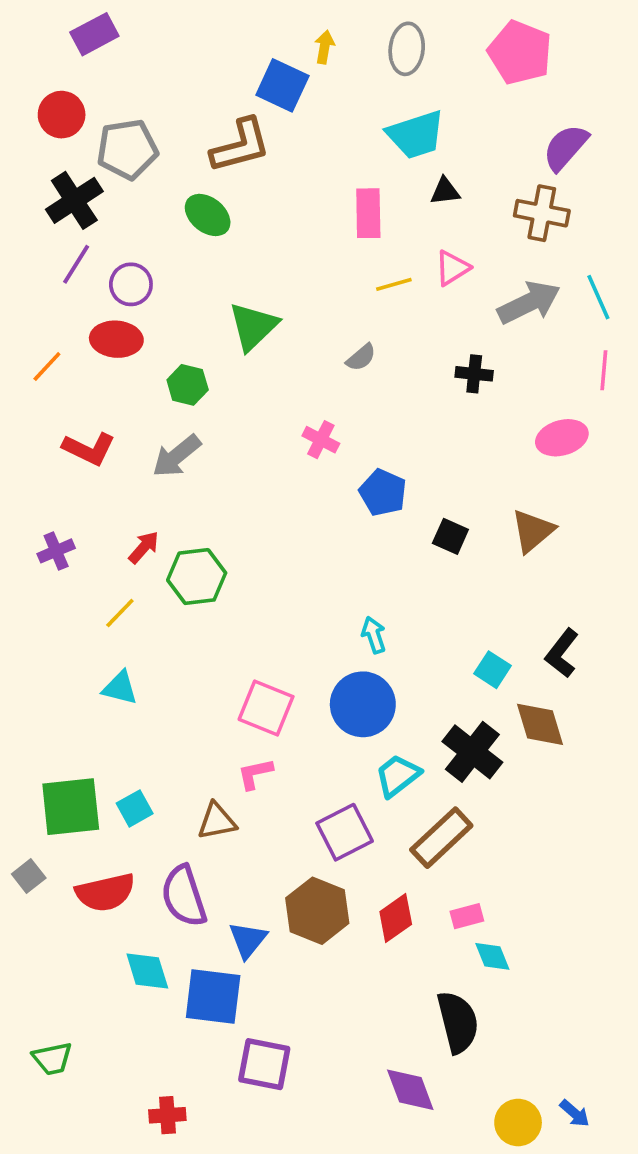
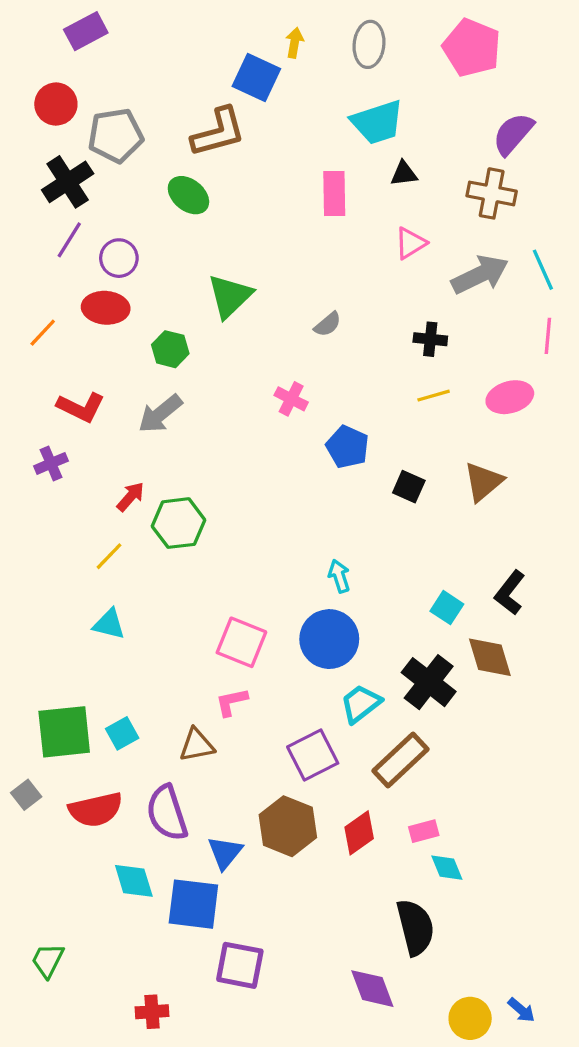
yellow line: (394, 284) -> (434, 396), moved
purple cross: (56, 551) -> (51, 463), moved
green trapezoid: (52, 1059) -> (48, 960), turned 129

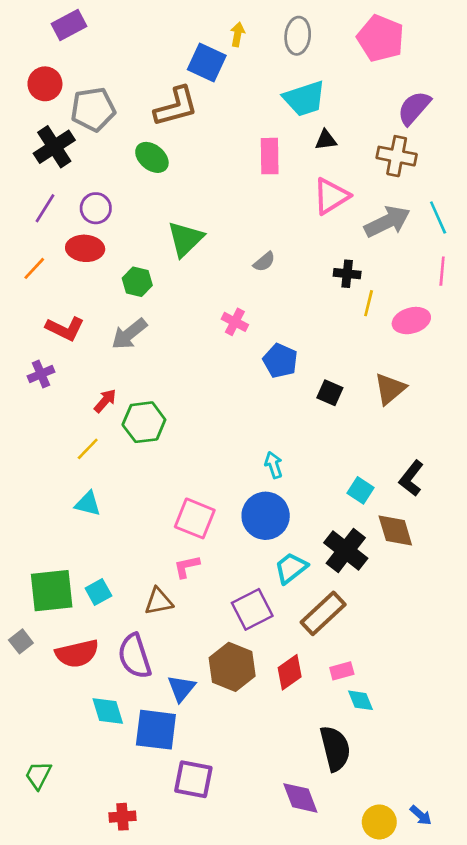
purple line: (69, 240) -> (45, 208), moved
pink triangle: (410, 243) -> (331, 196), size x1.4
yellow line: (434, 396) -> (369, 303), moved, turned -60

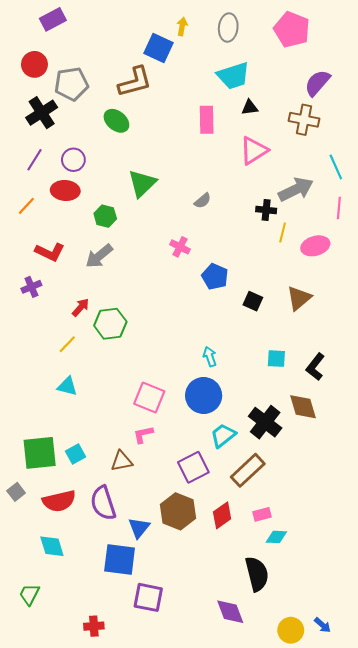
gray arrow: (387, 222) -> (296, 189), moved
cyan square: (361, 490) -> (276, 359), moved, turned -30
cyan diamond: (361, 700) -> (276, 537), turned -65
cyan diamond: (108, 711) -> (52, 546), moved

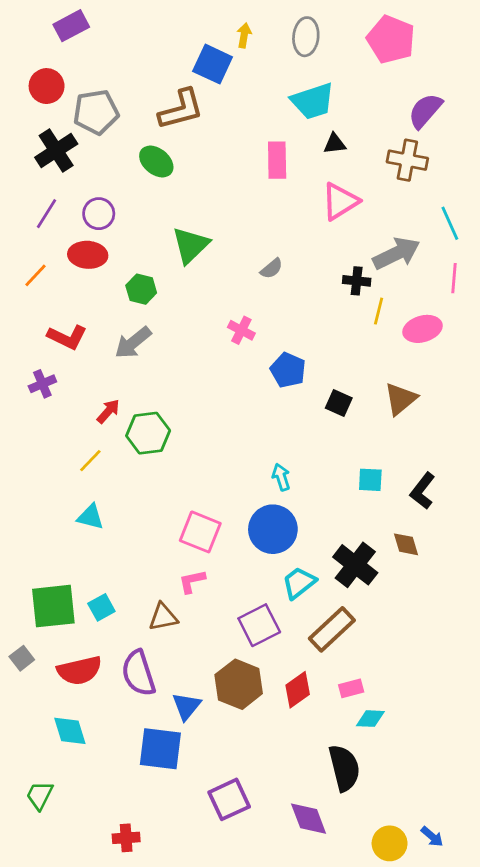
brown diamond: (303, 407) -> (406, 544), size x0.7
purple square: (148, 597) -> (229, 799), moved, turned -36

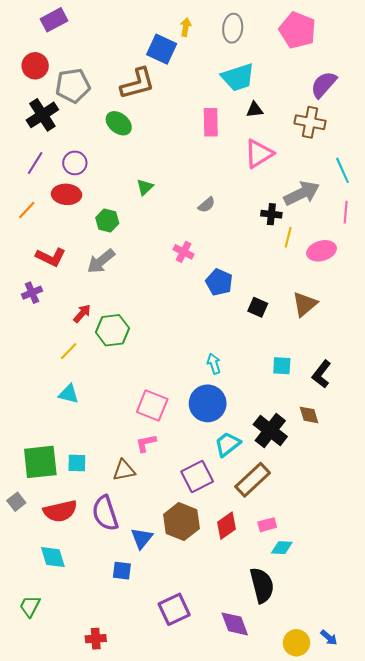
green triangle: (191, 245) -> (145, 187), size x0.6
cyan square: (101, 607) -> (77, 463), turned 30
blue square: (160, 749) -> (122, 571), size x0.6

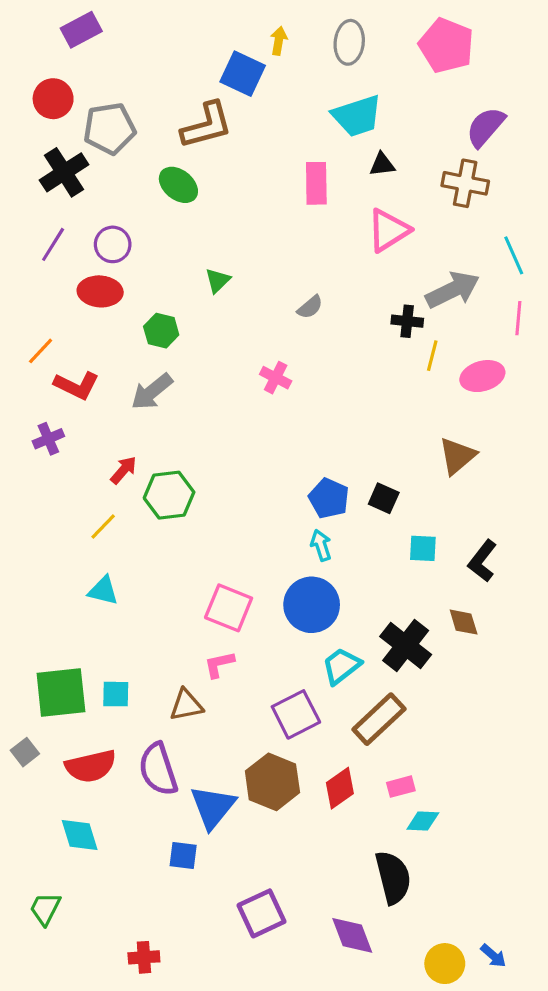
orange line: (27, 210) -> (41, 351), moved
blue pentagon: (219, 282) -> (329, 498), moved
black square: (258, 307) -> (384, 498), moved
blue triangle: (142, 538) -> (213, 807), size x1.4

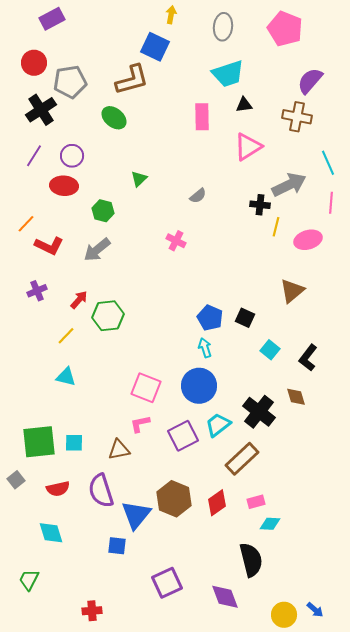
yellow arrow: (279, 41) -> (171, 15), moved
purple cross: (48, 439) -> (37, 291), moved
cyan square: (423, 548) -> (270, 350), turned 36
purple square: (296, 714) -> (183, 436), moved
red semicircle: (91, 766) -> (58, 489), size x0.7

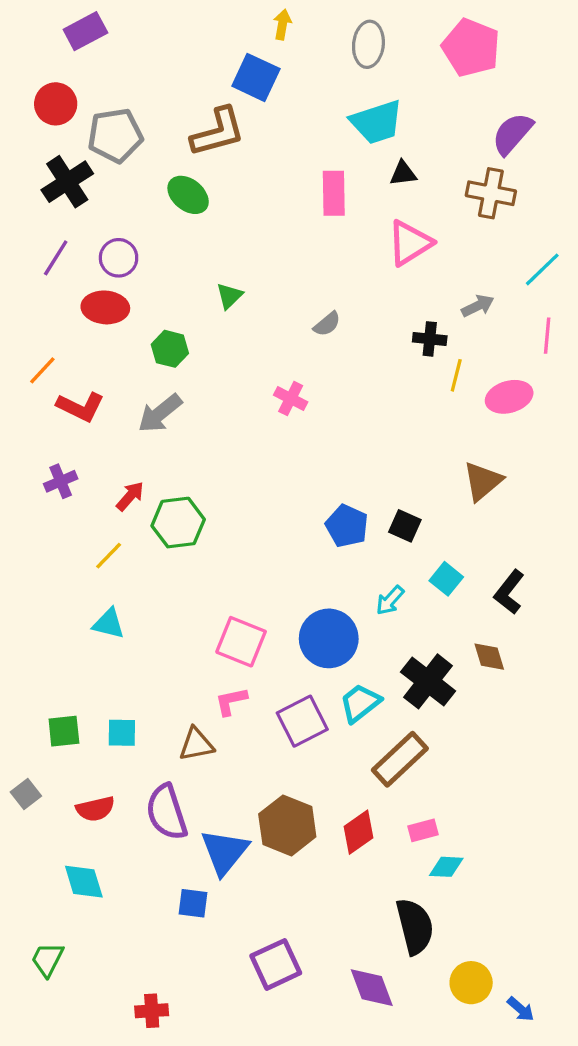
cyan line: (328, 163) -> (542, 269), turned 70
gray arrow: (289, 185) -> (478, 306), size x0.6
cyan arrow: (205, 348) -> (390, 600), moved, turned -120
green square: (39, 442) -> (64, 731), size x0.6
yellow circle: (284, 615) -> (471, 983), moved

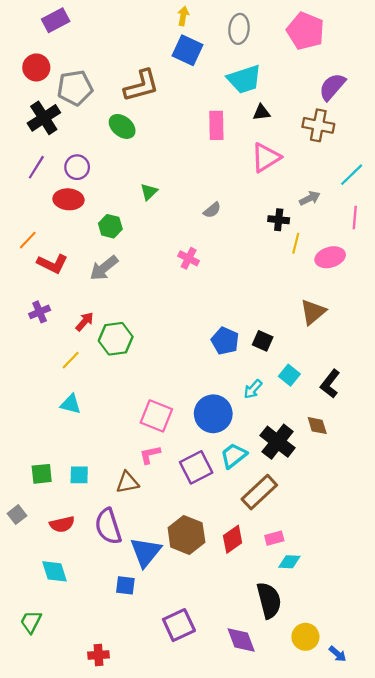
blue square: (256, 77) -> (188, 50), moved

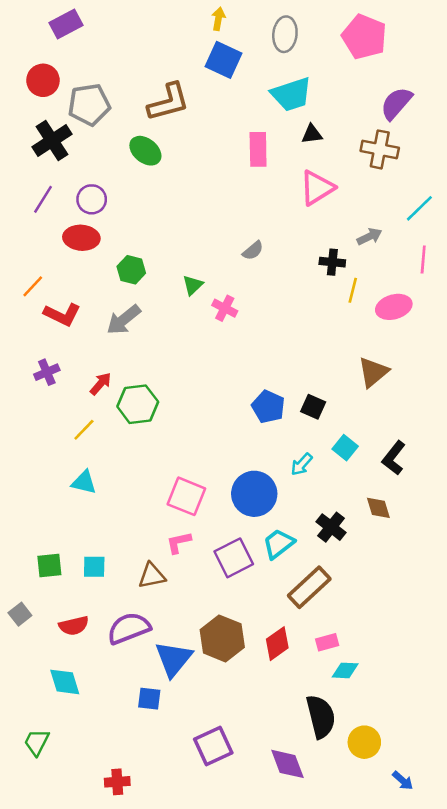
green triangle: (149, 192) -> (193, 285), moved
black cross: (278, 442) -> (331, 527), size x0.7
purple semicircle: (108, 526) -> (129, 628), turned 87
yellow circle: (305, 637) -> (364, 742), moved

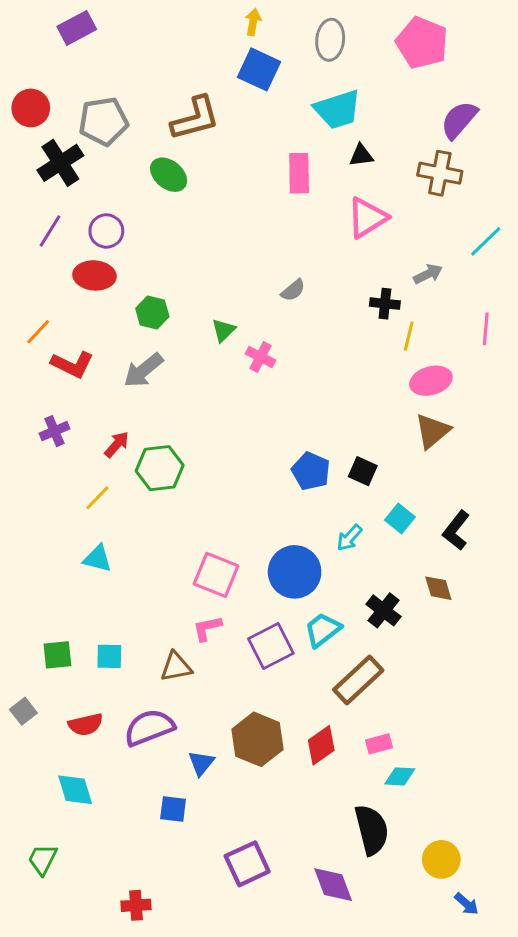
red circle: (43, 80) -> (31, 108), moved
pink line: (423, 260) -> (486, 329), moved
pink ellipse: (394, 307) -> (431, 381), moved
blue triangle: (174, 659) -> (201, 763), size x0.6
yellow circle: (364, 742) -> (441, 859), moved

